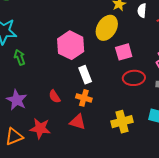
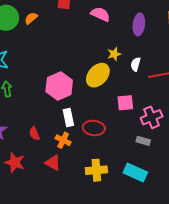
pink square: (124, 52) -> (125, 103), moved
red ellipse: (134, 78) -> (94, 128), moved

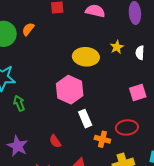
yellow ellipse: (98, 75) -> (86, 57), moved, turned 65
red ellipse: (94, 128) -> (127, 127), moved
orange cross: (63, 140) -> (102, 139), moved

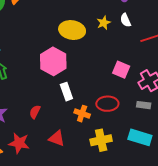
white semicircle: (140, 53) -> (126, 20), moved, turned -32
pink square: (138, 92) -> (121, 70), turned 36
red semicircle: (55, 141) -> (35, 112), turned 56

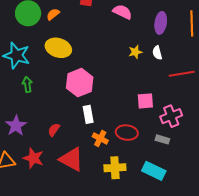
yellow ellipse: (72, 30) -> (58, 48), moved
pink square: (121, 70) -> (145, 101), turned -36
red triangle: (57, 138) -> (71, 159), size x1.5

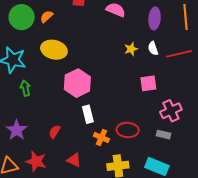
red line: (182, 74) -> (179, 54), moved
pink square: (145, 101) -> (148, 83), moved
red triangle: (71, 159) -> (74, 160), size x0.6

